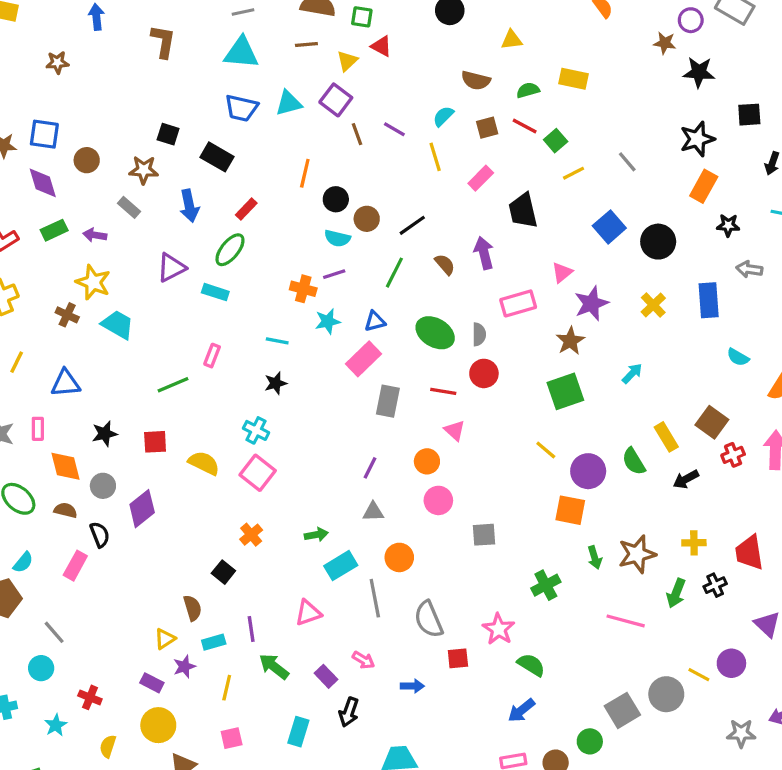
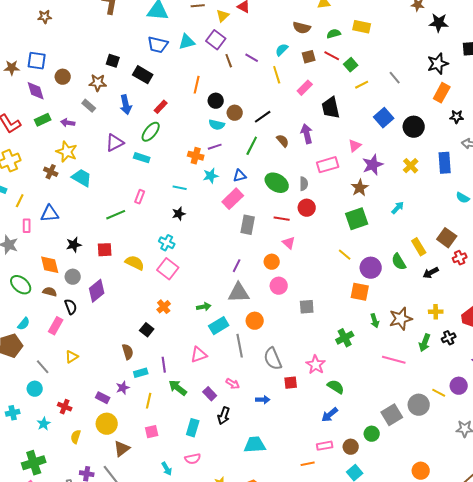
pink rectangle: (38, 429) -> (27, 226), moved
gray triangle: (373, 512) -> (239, 293), size x1.6
yellow triangle: (165, 639) -> (72, 357), moved

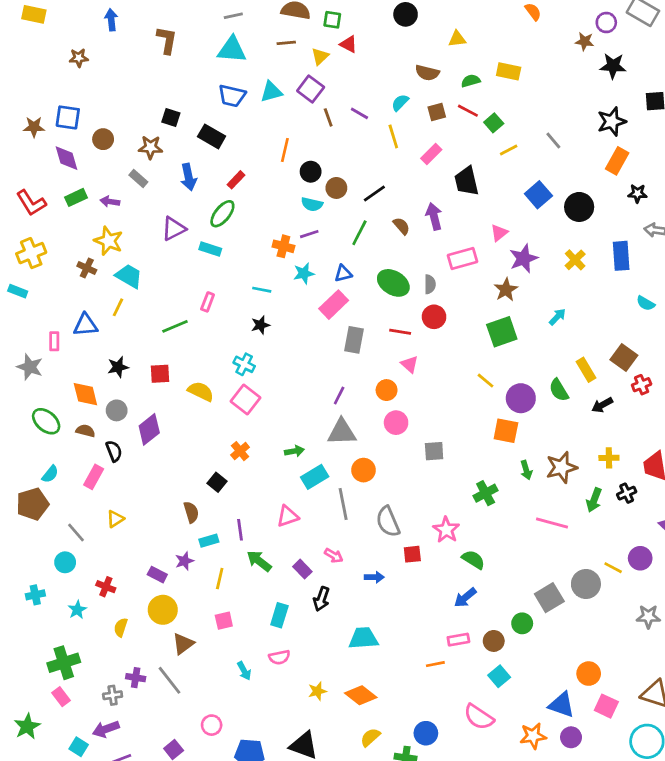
yellow line: (20, 201) -> (118, 307), moved

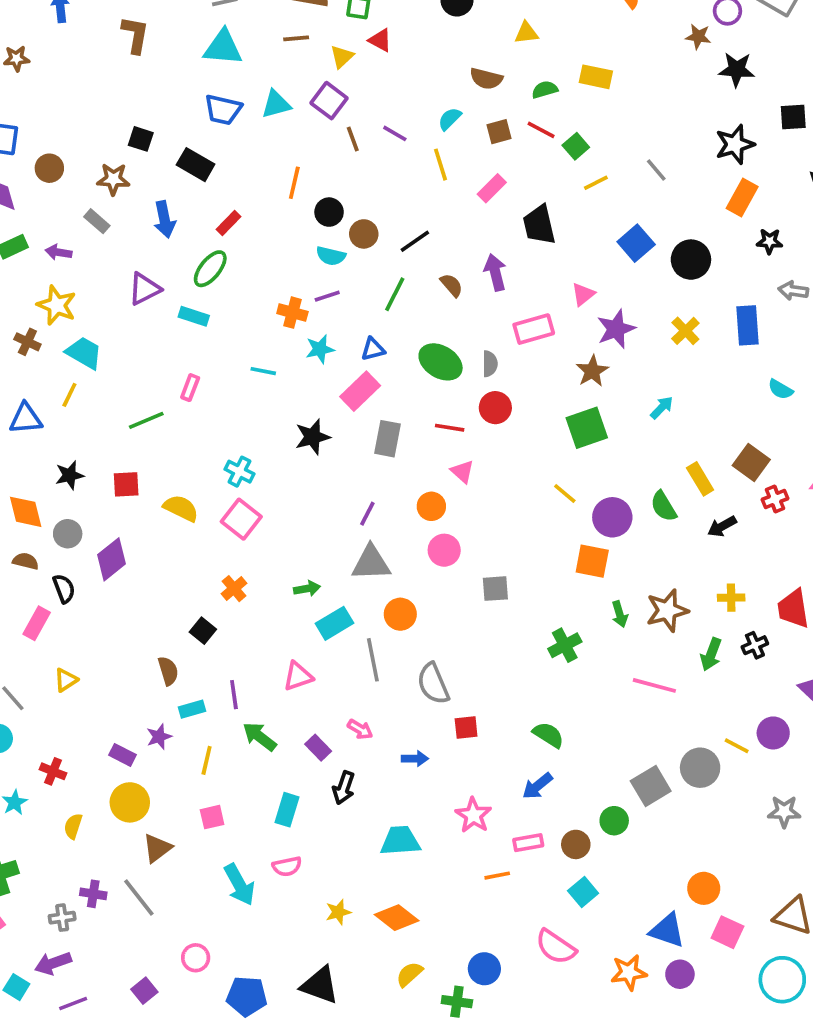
black star: (260, 325) -> (313, 437), moved, size x1.4
pink star: (446, 530) -> (473, 815), moved
cyan arrow: (244, 671) -> (239, 885), size x1.6

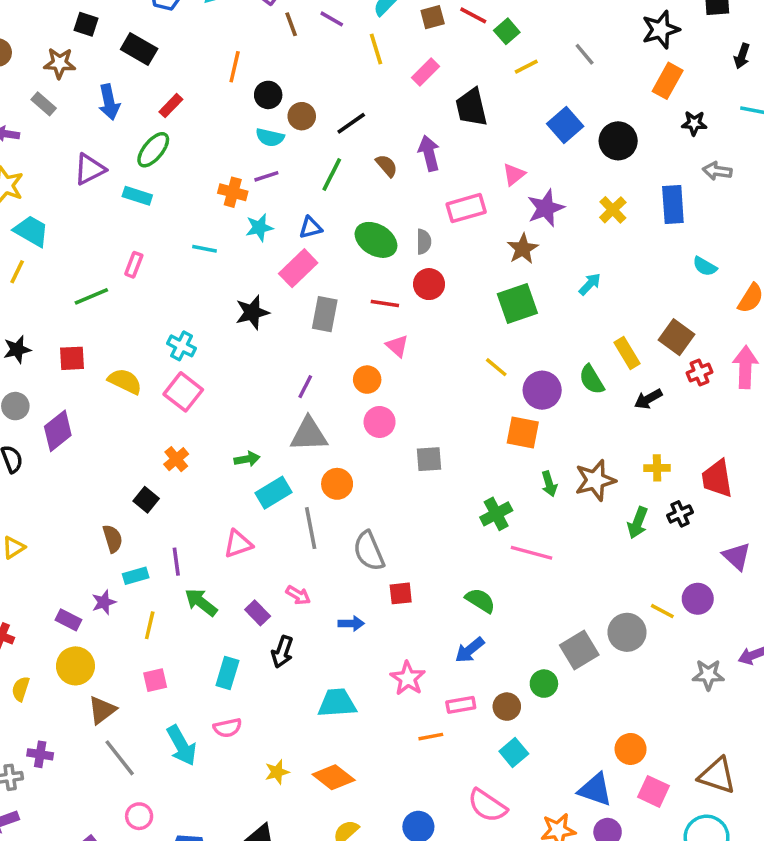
pink line: (654, 685) -> (532, 553), moved
gray line: (139, 897) -> (120, 758), moved

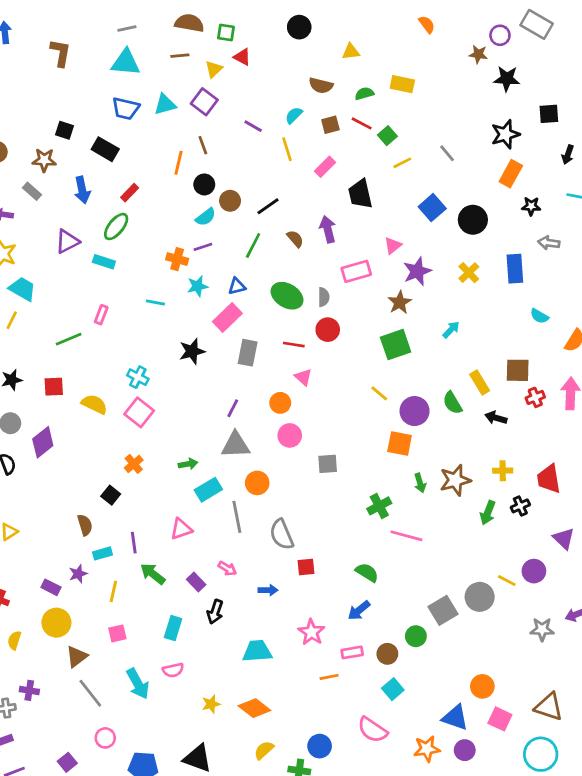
brown line: (291, 24) -> (203, 145), moved
cyan semicircle: (270, 137) -> (206, 217), turned -50
brown square: (676, 337) -> (518, 370), turned -35
black arrow: (648, 399) -> (496, 418), turned 45

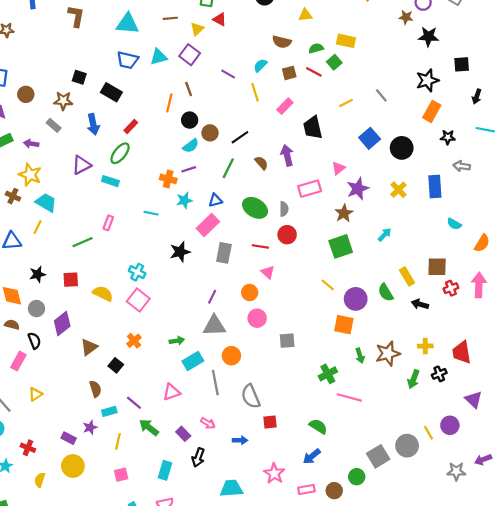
green square: (387, 136) -> (334, 62), moved
purple line: (134, 543) -> (134, 403), turned -42
yellow line: (507, 581) -> (428, 433), turned 32
brown triangle: (77, 657) -> (89, 347), moved

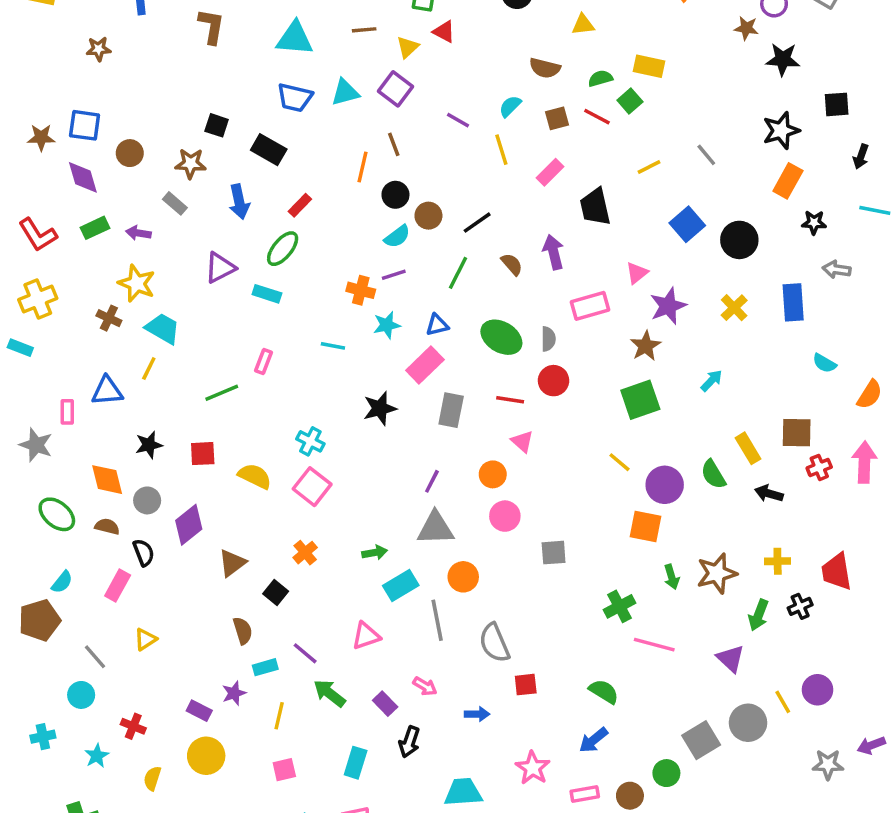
purple triangle: (473, 400) -> (731, 658), moved

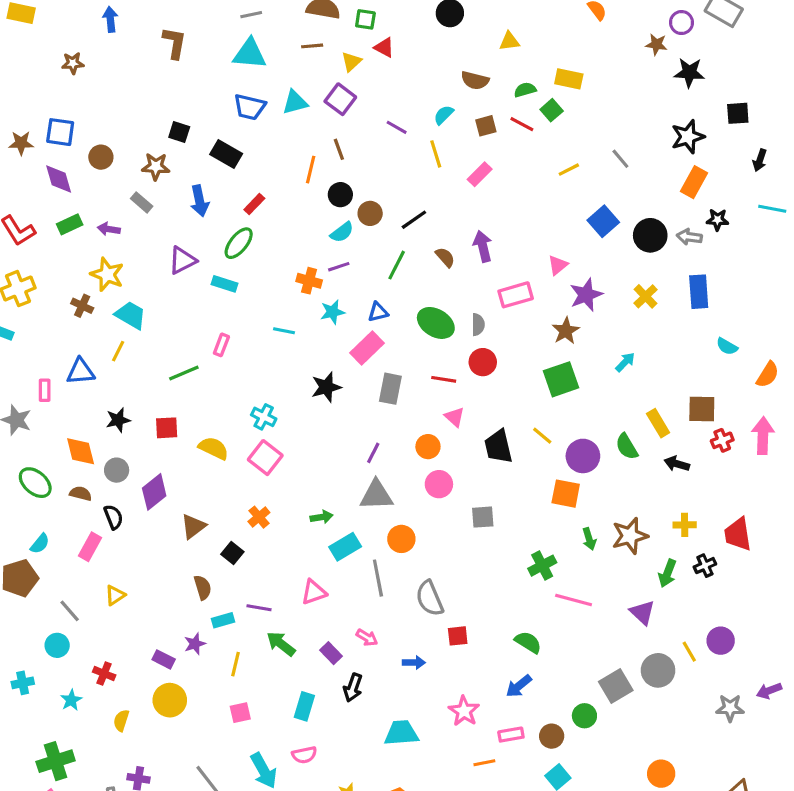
black trapezoid: (595, 207) -> (498, 447), moved
gray arrow: (837, 269) -> (689, 237), moved
purple line: (305, 653) -> (259, 608), turned -30

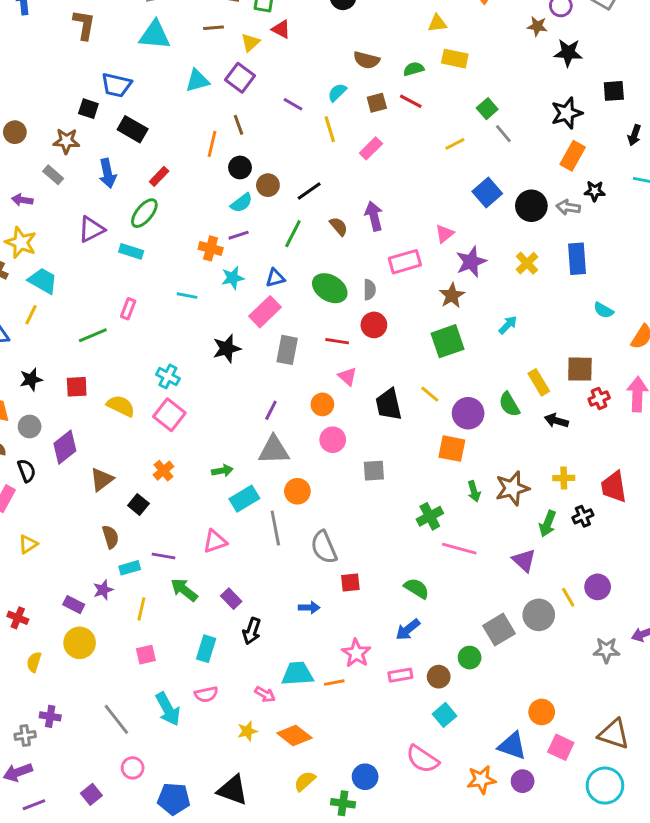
yellow triangle: (509, 41) -> (437, 23), moved
blue trapezoid: (250, 107) -> (116, 85), moved
green square: (552, 110) -> (487, 109), moved
pink arrow: (367, 638) -> (265, 694), moved
orange line: (484, 763) -> (334, 683), moved

